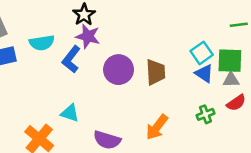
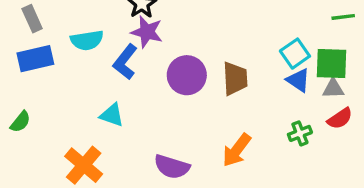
cyan triangle: (70, 113) -> (112, 115), moved

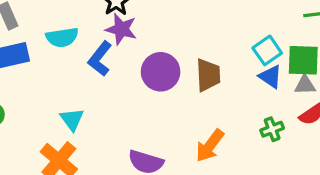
cyan triangle: (112, 115) -> (72, 119), moved, turned 35

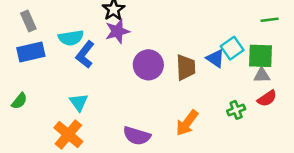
purple star: (121, 29) -> (117, 31), turned -30
blue L-shape: (100, 59) -> (85, 55), moved
blue triangle: (270, 77) -> (215, 58), moved

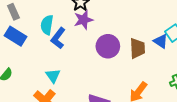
cyan semicircle: (71, 38) -> (47, 25), turned 108
blue rectangle: (31, 52) -> (15, 36), turned 45

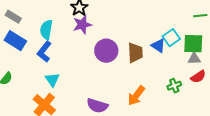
gray rectangle: (13, 12) -> (13, 17), turned -35
blue L-shape: (58, 38) -> (44, 52), moved

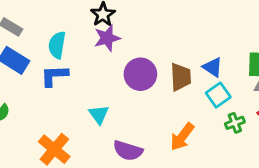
cyan square: (171, 38) -> (218, 95), moved
blue L-shape: (44, 52) -> (54, 76), turned 50
cyan triangle: (52, 80) -> (99, 114), moved

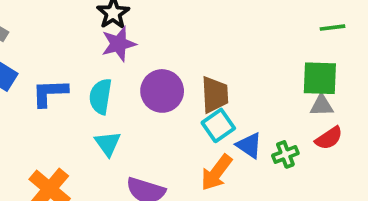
cyan semicircle: (57, 45) -> (100, 96), moved
blue triangle: (213, 67) -> (249, 145), moved
cyan square: (218, 95) -> (218, 125), moved

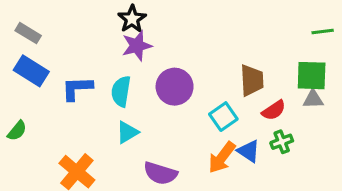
brown trapezoid: (215, 95) -> (252, 80), moved
red semicircle: (329, 138) -> (274, 110), moved
cyan triangle: (108, 144) -> (127, 132), turned 35
blue triangle: (249, 145) -> (249, 151), moved

